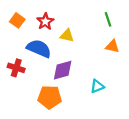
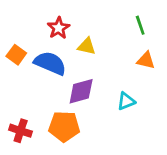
orange square: (17, 20) -> (16, 55), moved
red cross: (16, 68) -> (21, 131), moved
cyan triangle: (97, 86) -> (126, 101), moved

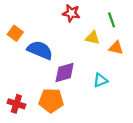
red star: (59, 28) -> (71, 13), moved, turned -30
yellow triangle: (87, 46) -> (93, 38), moved
orange square: (16, 55) -> (15, 33), moved

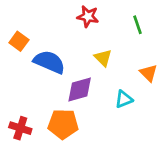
yellow triangle: (93, 38) -> (103, 58), moved, turned 32
orange triangle: (116, 48) -> (149, 73), moved, turned 32

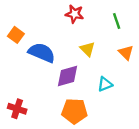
orange triangle: (149, 73) -> (126, 53), moved
orange pentagon: (63, 124) -> (75, 111), moved

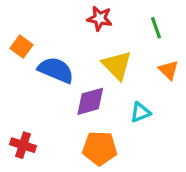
yellow triangle: (87, 49) -> (117, 65), size x1.5

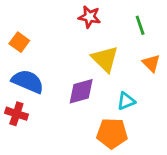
blue semicircle: (56, 70) -> (28, 81), moved
red cross: (23, 145) -> (16, 114), moved
orange pentagon: (100, 148) -> (112, 133), moved

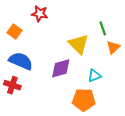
red star: (89, 17) -> (40, 14), moved
green line: (140, 25) -> (103, 28), moved
orange triangle: (151, 63) -> (113, 47), turned 32

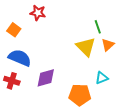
yellow triangle: (79, 44) -> (86, 47), moved
purple diamond: (61, 68) -> (46, 78), moved
cyan triangle: (94, 76) -> (102, 78), moved

